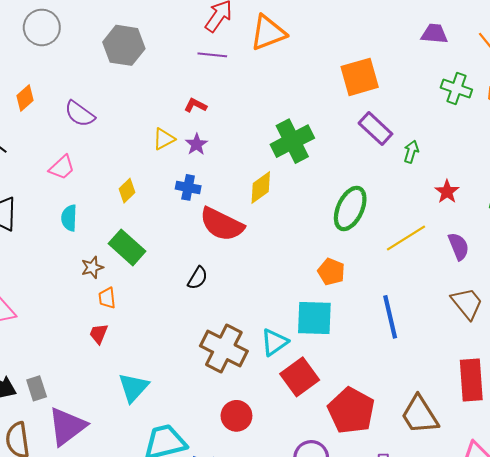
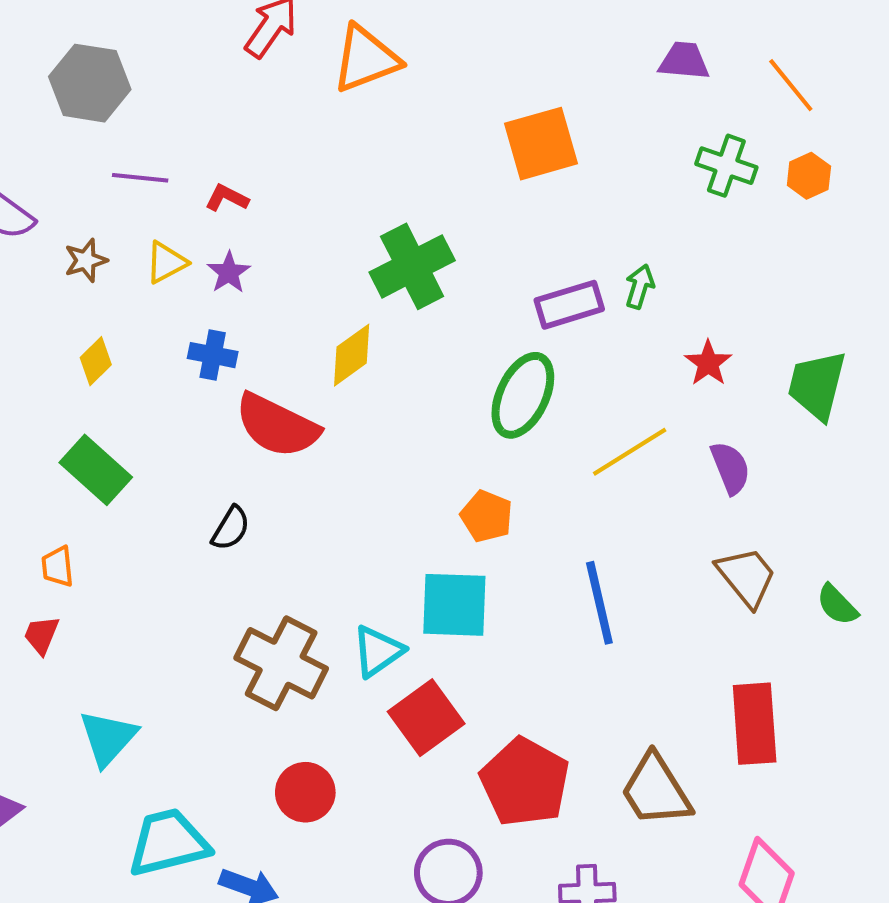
purple line: (212, 55) -> (140, 178), moved
purple rectangle: (375, 129) -> (569, 305), moved, turned -60
brown star: (92, 267) -> (86, 260), moved

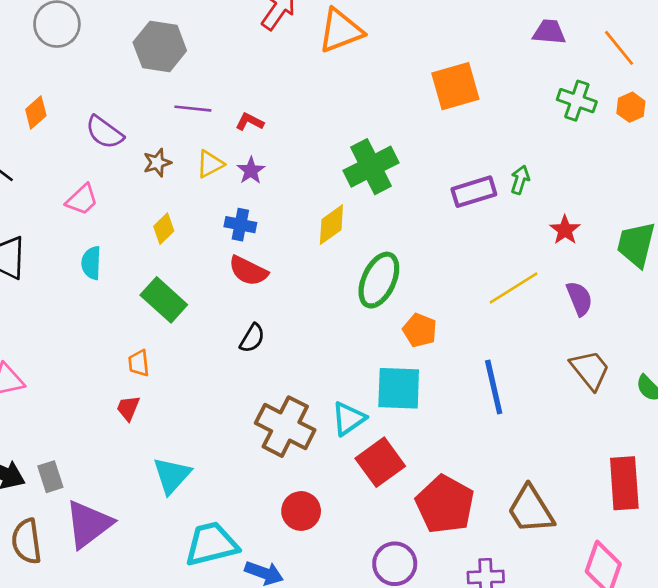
green ellipse: (523, 395) -> (379, 280), moved
red semicircle: (277, 426) -> (248, 271), moved, size x0.7
red rectangle: (755, 724) -> (624, 483), moved

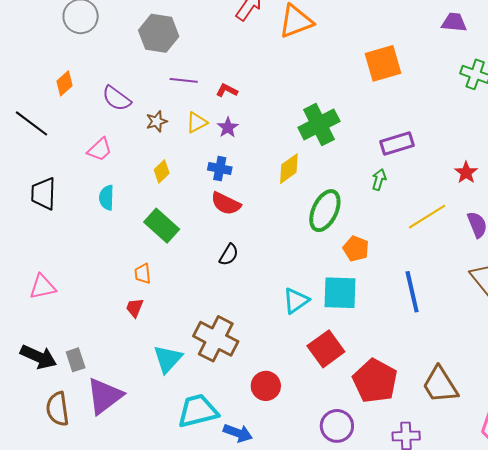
green arrow: (520, 180) -> (379, 180), moved
cyan triangle: (349, 419) -> (296, 301), moved
brown cross: (285, 427) -> (216, 339), moved

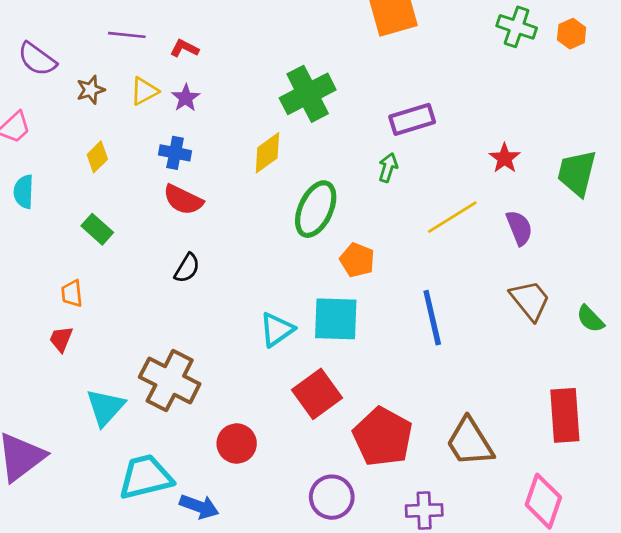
green rectangle: (162, 226) -> (97, 229), size x0.7

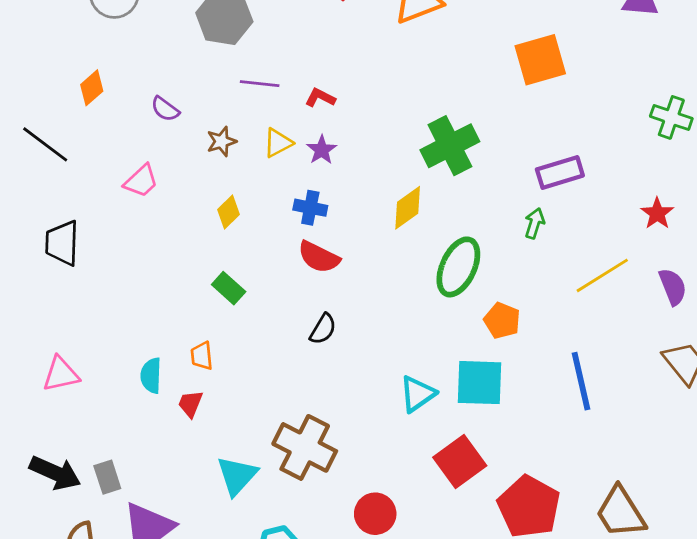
green cross: (517, 27) -> (671, 117), moved
purple semicircle: (37, 59) -> (165, 109), size x0.7
cyan semicircle: (24, 192) -> (151, 376), moved

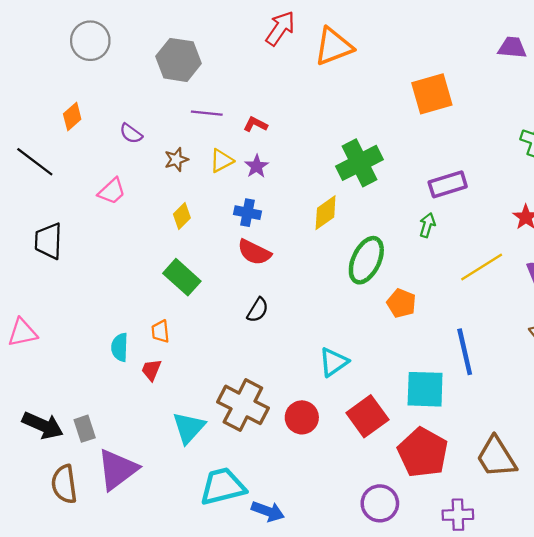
green rectangle: (229, 288) -> (182, 277), size x1.4
pink triangle: (61, 374) -> (22, 333), moved
cyan square: (480, 383) -> (425, 389), moved
red circle: (375, 514) -> (302, 417), moved

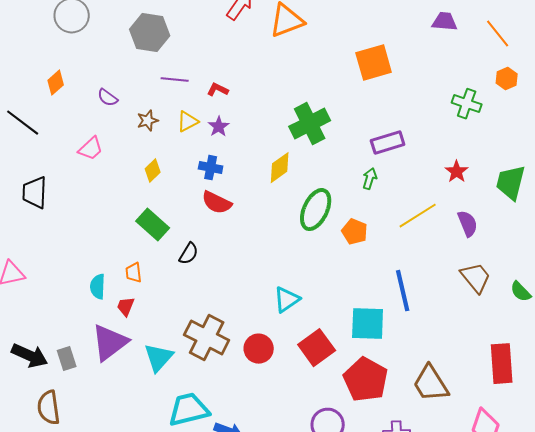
orange pentagon: (401, 303) -> (355, 232), moved
black semicircle: (258, 310) -> (189, 254), moved
purple triangle: (117, 469) -> (110, 343), moved

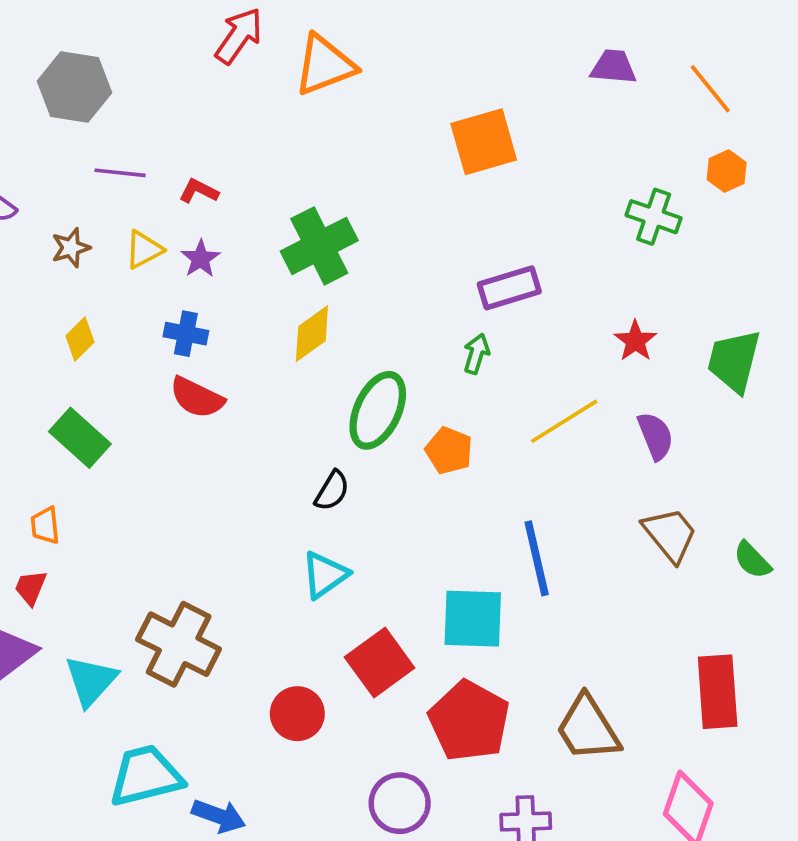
green cross: (310, 124) -> (319, 246), moved
black semicircle: (189, 254) -> (332, 491), moved
red circle: (259, 349) -> (297, 714), moved

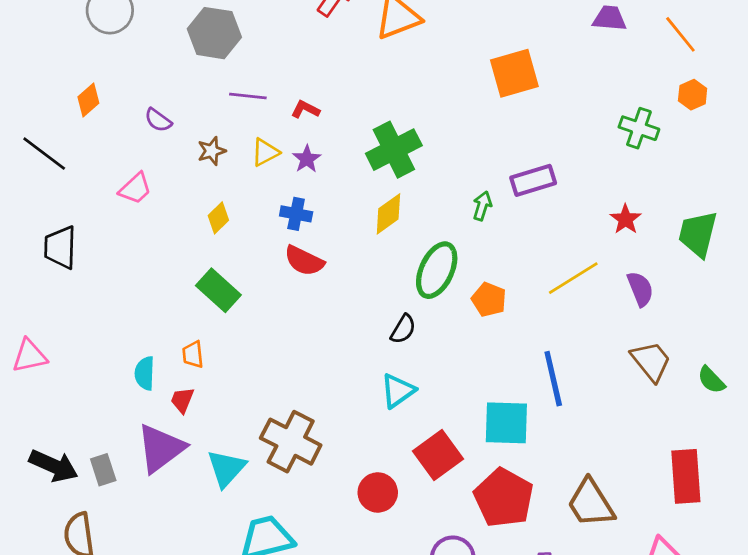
green arrow: (476, 354) -> (482, 206), moved

